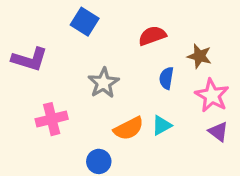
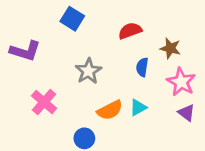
pink cross: (52, 119) -> (44, 102), turned -35

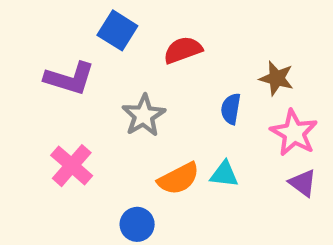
red semicircle: (130, 31) -> (183, 50), moved
purple L-shape: (25, 51) -> (70, 78), moved
cyan triangle: (138, 107) -> (224, 174), turned 36

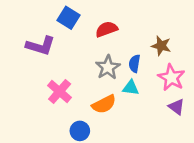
gray star: (144, 115) -> (108, 67), moved
pink cross: (72, 166) -> (60, 92), moved
cyan triangle: (224, 174) -> (131, 88), moved

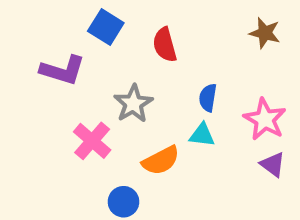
red semicircle: (107, 29) -> (165, 45), turned -85
brown star: (161, 46) -> (265, 33), moved
gray star: (108, 67) -> (133, 104), moved

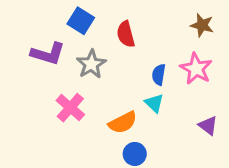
gray star: (133, 104) -> (91, 64), moved
pink star: (265, 119) -> (196, 69), moved
cyan triangle: (202, 135) -> (154, 103), turned 36
blue circle: (124, 202) -> (135, 154), moved

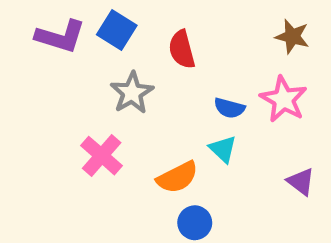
purple L-shape: (48, 54) -> (60, 36), moved
blue semicircle: (159, 75) -> (229, 108), turned -84

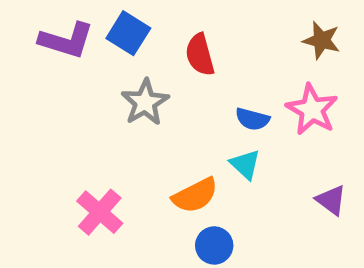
pink cross: (102, 156) -> (100, 212), moved

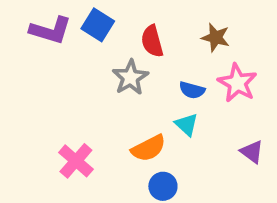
brown star: (322, 40) -> (216, 38), moved
gray star: (145, 102) -> (130, 77), moved

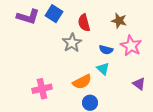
pink cross: (76, 161) -> (42, 89), turned 36

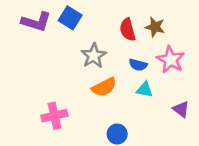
red semicircle: (84, 23) -> (128, 30), moved
cyan triangle: (103, 69) -> (145, 90), moved, turned -32
orange semicircle: (82, 82) -> (104, 87), moved

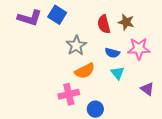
pink star: (171, 60) -> (139, 49), turned -30
cyan triangle: (145, 90) -> (118, 73), turned 40
pink cross: (54, 116) -> (69, 94), moved

